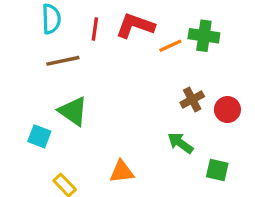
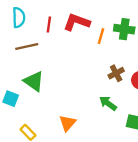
orange line: (170, 46) -> (101, 36), turned -49
orange triangle: (122, 172) -> (67, 123), turned -42

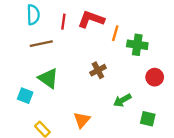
green cross: (124, 29) -> (137, 45), moved
brown cross: (116, 73) -> (98, 70), moved
green arrow: (108, 103) -> (122, 100), turned -66

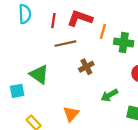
brown line: (41, 44) -> (65, 44), moved
cyan square: (25, 96) -> (17, 91), turned -32

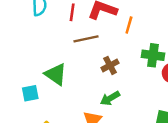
green cross: (124, 43) -> (153, 55), moved
green arrow: (109, 95) -> (110, 98), moved

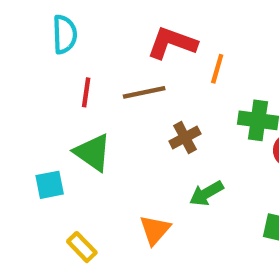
red line: (72, 12) -> (86, 92), moved
green arrow: (110, 98) -> (206, 193), moved

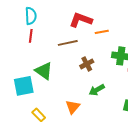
orange line: (217, 69) -> (102, 32), turned 64
red line: (86, 92) -> (31, 36), moved
cyan square: (50, 185) -> (24, 86), size x1.5

